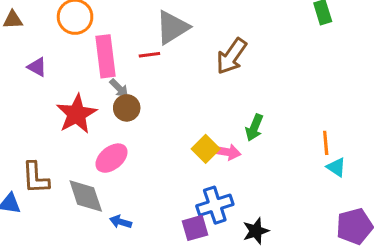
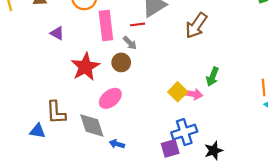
gray arrow: (119, 88) -> (130, 43), moved

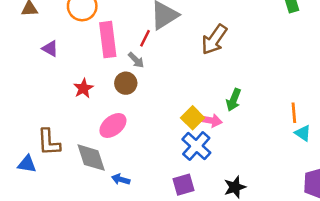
red line: (138, 24) -> (145, 38), turned -56
red star: (85, 67) -> (83, 88), size x0.6
blue cross: (184, 132) -> (196, 146), moved, turned -30

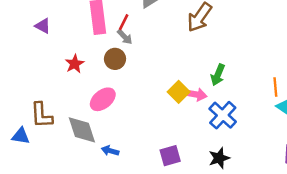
red line: (145, 38) -> (124, 22), moved
blue cross: (196, 146) -> (223, 115), moved

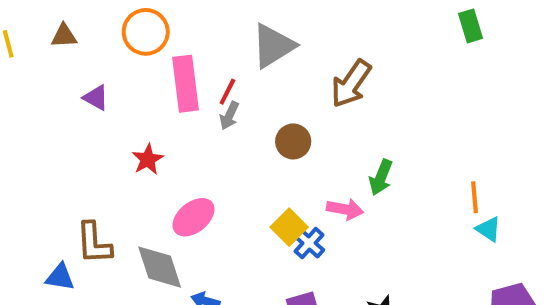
gray arrow: (125, 37) -> (229, 116), turned 70
brown circle: (115, 59) -> (293, 141), moved
yellow square: (179, 92) -> (289, 227), moved
blue cross: (223, 115) -> (309, 243), moved, size x0.7

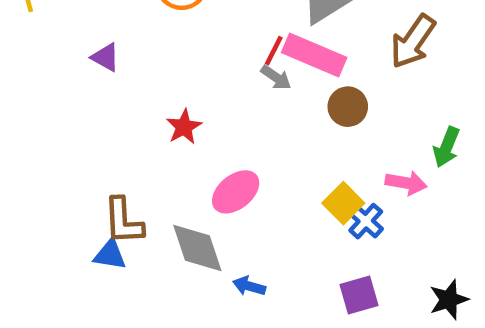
pink rectangle: (186, 84) -> (314, 55), moved, turned -60
purple triangle: (96, 98) -> (105, 57), moved
gray arrow: (229, 116) -> (276, 77), turned -80
blue triangle: (60, 277) -> (110, 255), moved

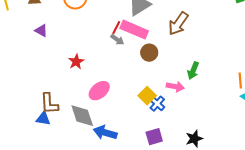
blue arrow: (249, 286) -> (105, 133), size x1.6

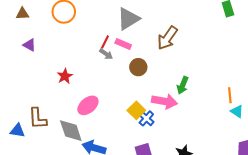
pink rectangle: (134, 30) -> (123, 44), size x0.6
pink arrow: (175, 87) -> (164, 101), size x1.4
blue triangle: (43, 119) -> (17, 131), moved

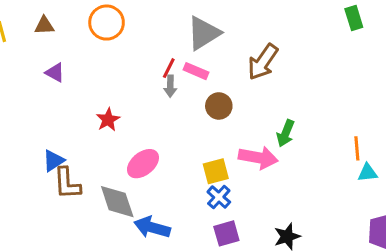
gray arrow: (106, 54) -> (170, 86), turned 56
yellow square: (136, 110) -> (216, 171), turned 30
cyan triangle: (237, 111) -> (368, 173), turned -40
blue cross: (146, 118) -> (219, 197), moved
blue triangle: (17, 131) -> (53, 161), moved, turned -42

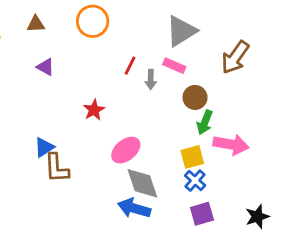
red line: (169, 68) -> (130, 66), moved
green arrow: (286, 133) -> (205, 122), moved
gray diamond: (117, 202) -> (142, 183), moved

